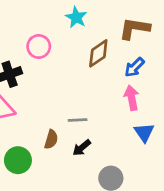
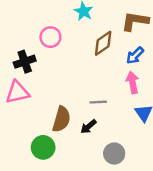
gray line: (78, 120) -> (98, 102), moved
brown semicircle: (51, 139) -> (61, 119), size x1.5
green circle: (18, 160) -> (43, 147), moved

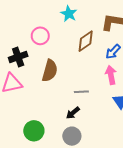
brown semicircle: (61, 119) -> (50, 71), moved
gray circle: (114, 154) -> (72, 136), moved

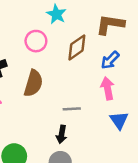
pink circle: (40, 36) -> (36, 41), moved
black arrow: (73, 113) -> (62, 134), turned -40

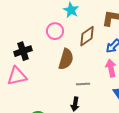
brown semicircle: (33, 83) -> (66, 59), moved

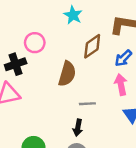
pink circle: (55, 31) -> (35, 43), moved

